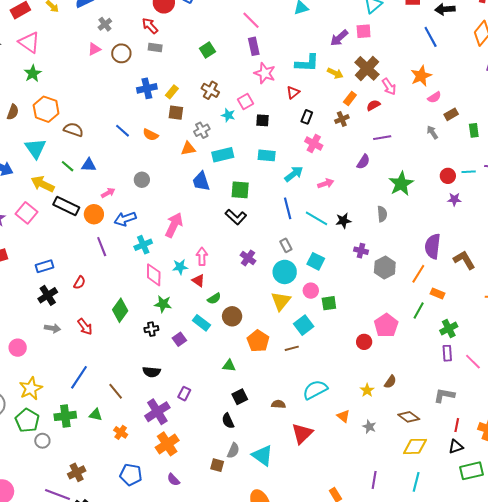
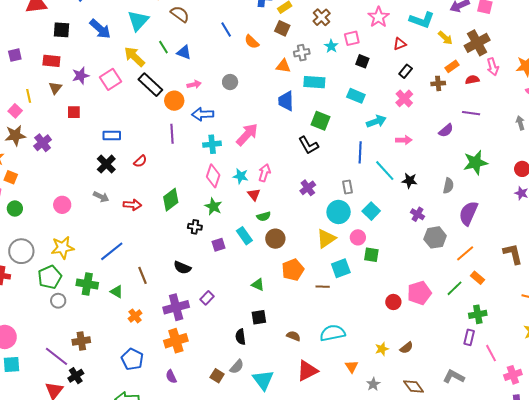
purple semicircle: (433, 246) -> (468, 213), moved
black cross: (48, 295) -> (106, 164), turned -30
red arrow: (85, 327) -> (132, 205), turned -66

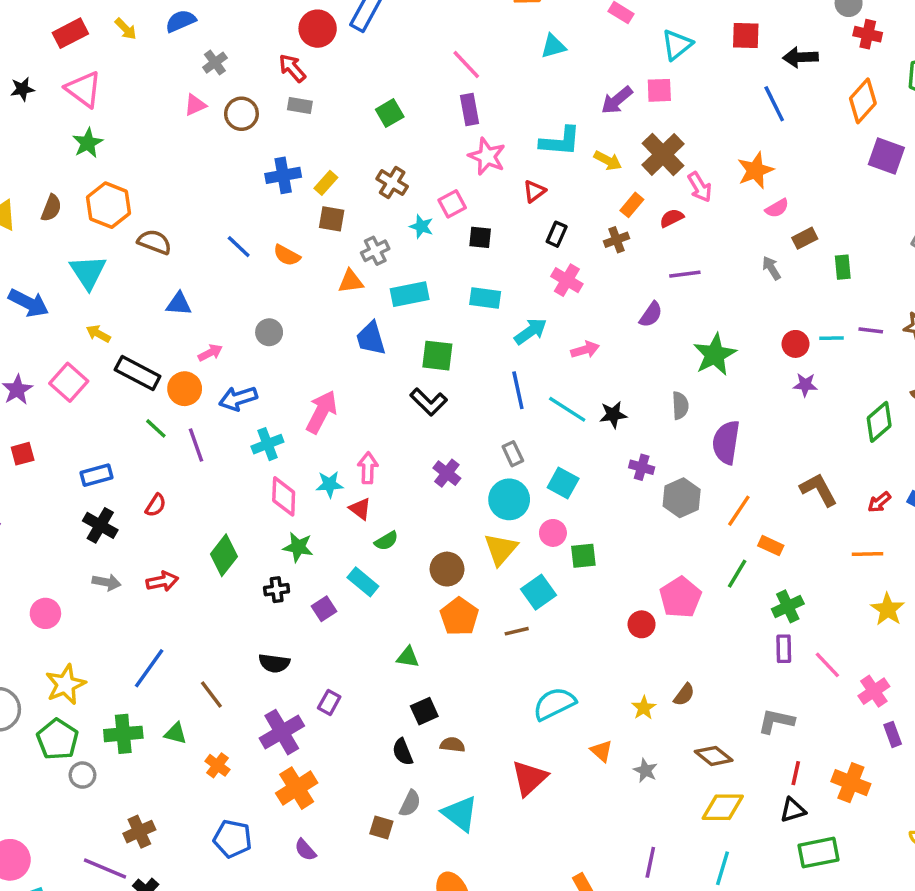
green line: (163, 47) -> (156, 428), moved
yellow arrow: (134, 57) -> (98, 334), size x0.6
brown circle: (275, 239) -> (447, 569), moved
brown semicircle: (293, 336) -> (452, 745), moved

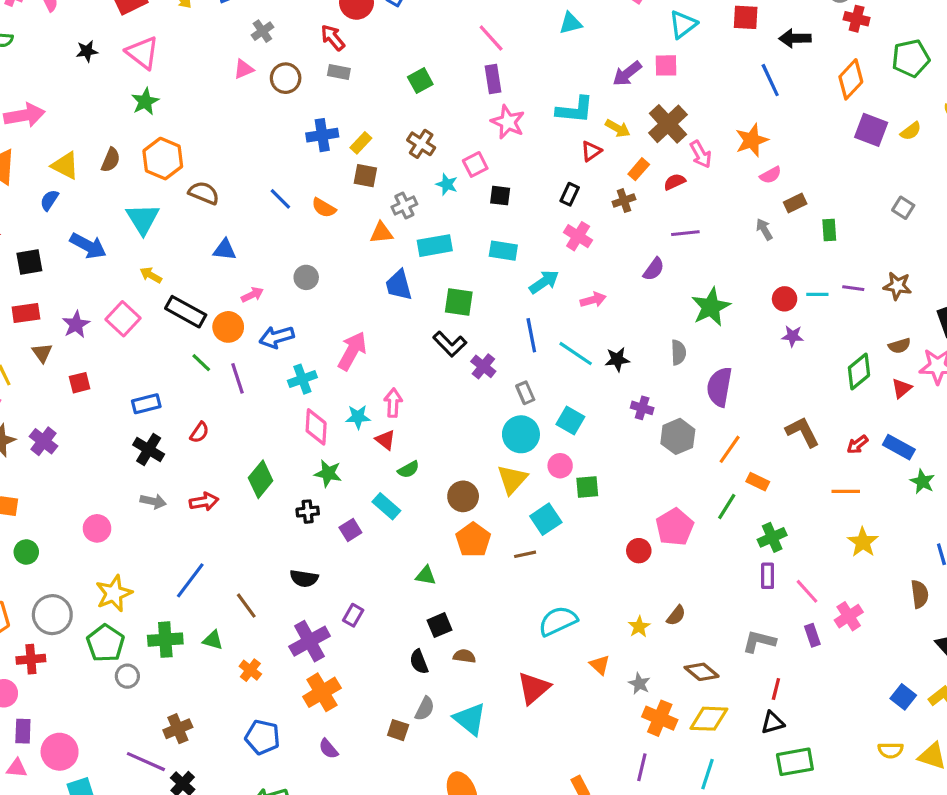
red triangle: (534, 191) -> (591, 151), moved
purple cross: (447, 473) -> (483, 366), moved
purple rectangle: (893, 734) -> (812, 635), moved
orange cross: (851, 783) -> (660, 718), moved

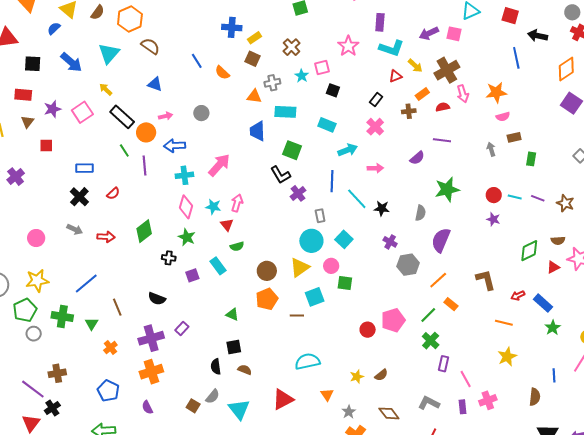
purple rectangle: (493, 79) -> (380, 22), moved
green cross: (772, 537) -> (431, 341), moved, turned -36
green triangle: (213, 640) -> (92, 324), turned 32

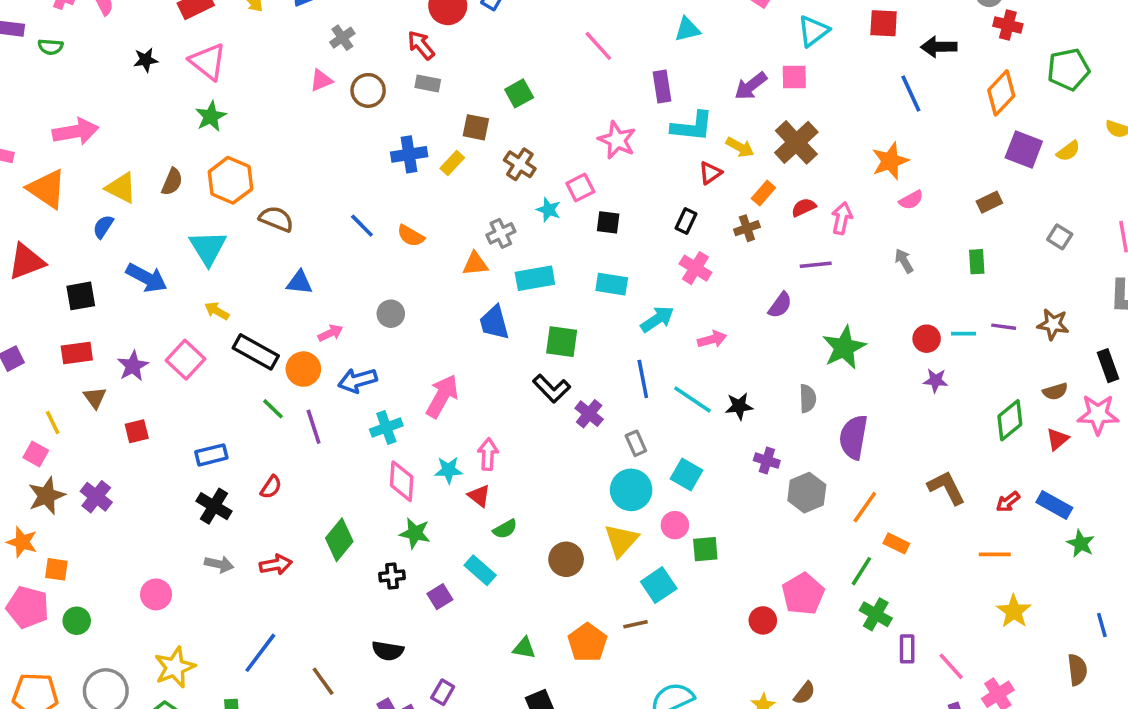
brown square: (253, 59) -> (476, 127), moved
pink arrow: (463, 94) -> (842, 218), moved, turned -138
brown rectangle: (514, 137) -> (989, 202), moved
orange pentagon: (267, 299) -> (587, 643), moved

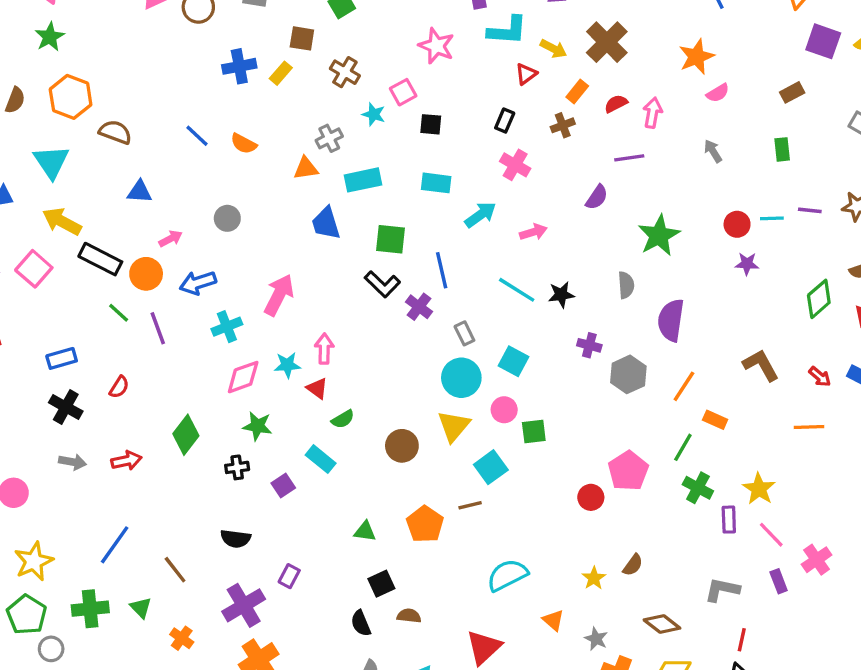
yellow arrow: (217, 311) -> (62, 221), size x1.6
blue line: (643, 379) -> (442, 270), moved
pink diamond: (402, 481) -> (243, 377), turned 69
red arrow: (1008, 502) -> (820, 377), turned -100
yellow star: (1014, 611) -> (759, 489), moved

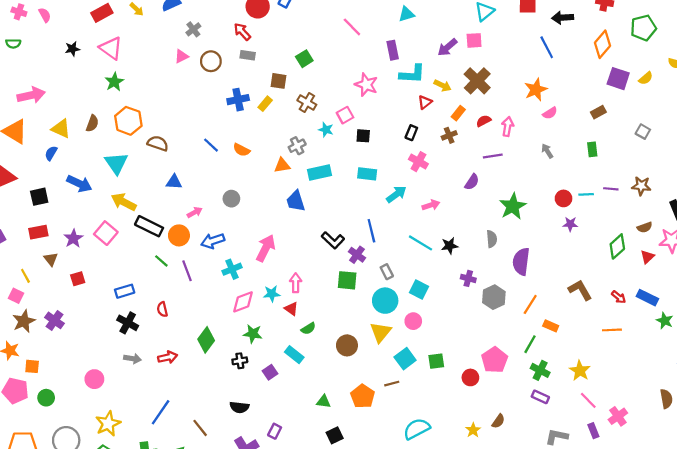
green square: (390, 239) -> (347, 280), moved
red semicircle: (119, 387) -> (162, 309), turned 136
green square: (534, 432) -> (436, 361), moved
purple rectangle: (729, 520) -> (540, 397), moved, turned -63

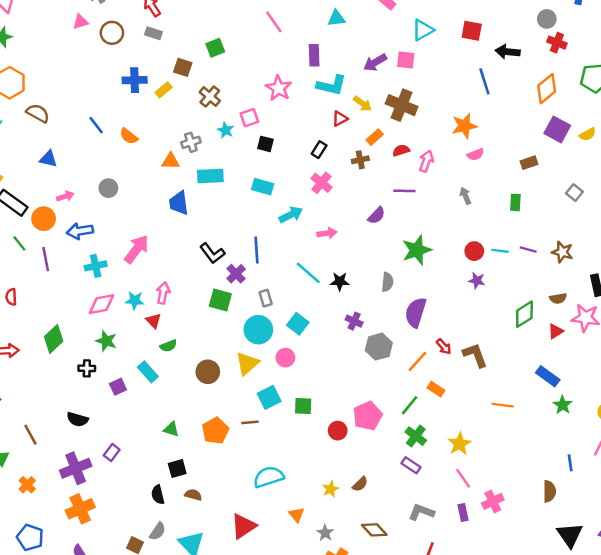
brown cross: (477, 81) -> (402, 105), turned -32
red arrow: (619, 297) -> (444, 347), moved

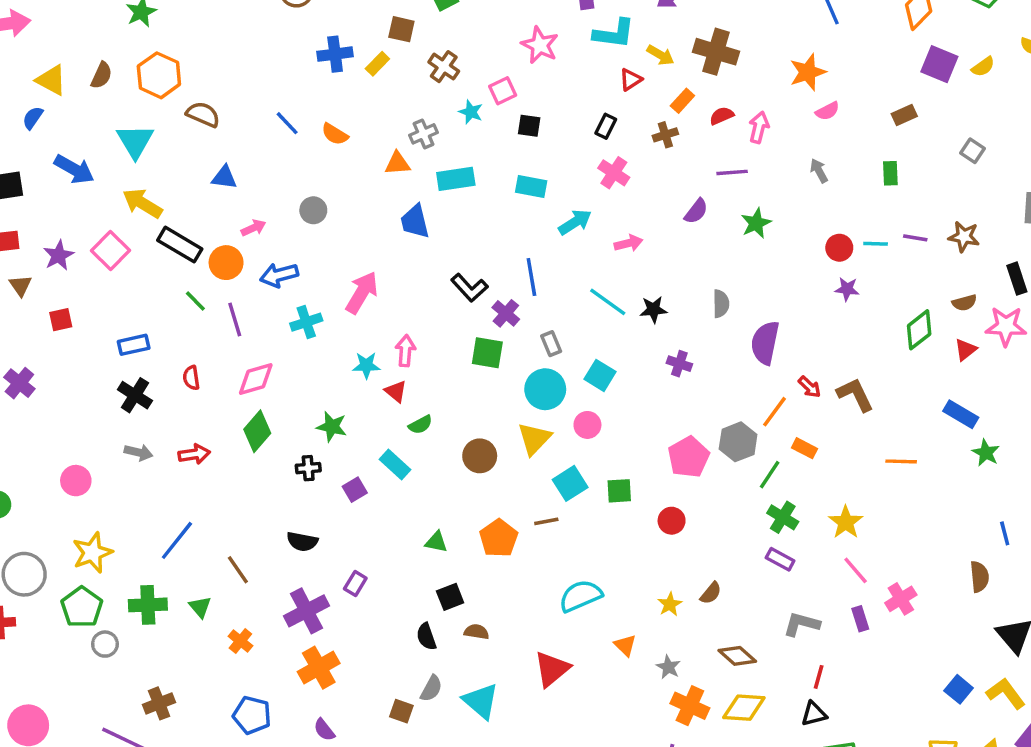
green star: (417, 250) -> (756, 223), moved, size x0.7
pink diamond: (101, 304) -> (256, 379), moved
gray hexagon: (379, 347) -> (738, 442), moved
pink pentagon: (368, 416) -> (689, 457), moved

